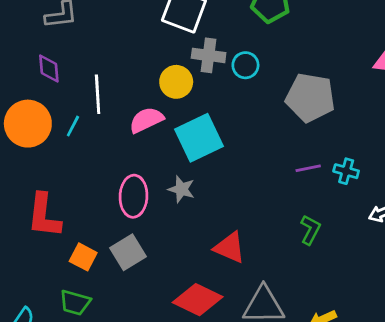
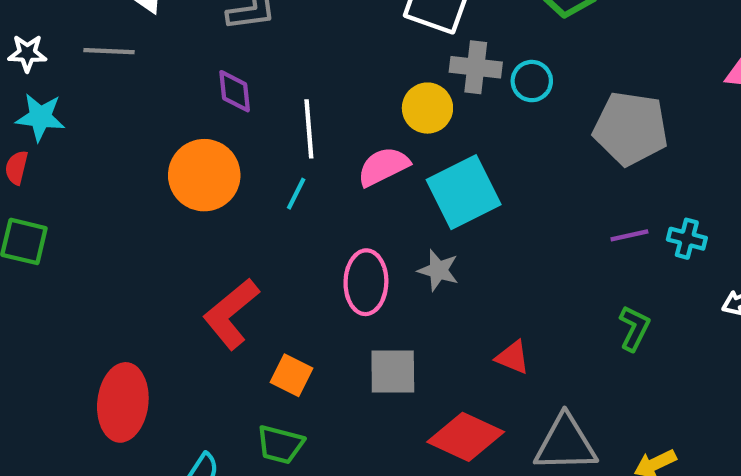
cyan line: (73, 126) -> (296, 194), moved
red L-shape: (44, 216) -> (231, 314), turned 45
red triangle: (230, 248) -> (513, 357), size x0.7
gray square: (128, 252) -> (393, 371), moved, turned 32

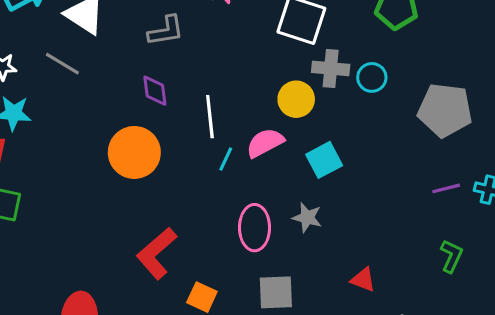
gray line: (109, 51) -> (62, 64), turned 30
cyan square: (464, 192) -> (324, 160), size x0.7
cyan line: (296, 194) -> (226, 159), moved

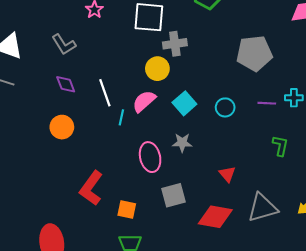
gray L-shape: (166, 31) -> (64, 44), turned 80
cyan circle: (372, 77) -> (225, 107), moved
orange circle: (134, 152) -> (62, 127), size x0.7
purple line: (446, 188) -> (267, 103), turned 30
red triangle: (363, 280) -> (227, 174), turned 42

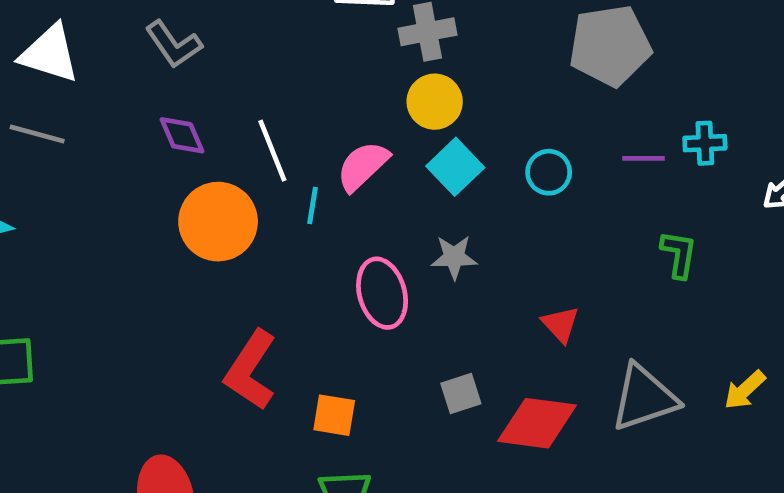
yellow circle: (157, 69) -> (435, 102), moved
orange circle: (62, 127) -> (218, 222), moved, size x1.4
gray square: (173, 195) -> (461, 393), moved, size x0.7

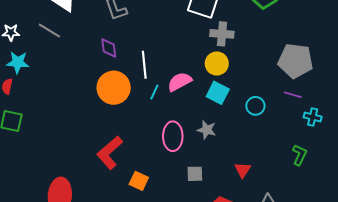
cyan cross: (705, 143) -> (313, 117), moved
purple line: (643, 158) -> (293, 95), moved
cyan square: (455, 167) -> (218, 93), turned -35
gray square: (461, 393) -> (195, 174), moved

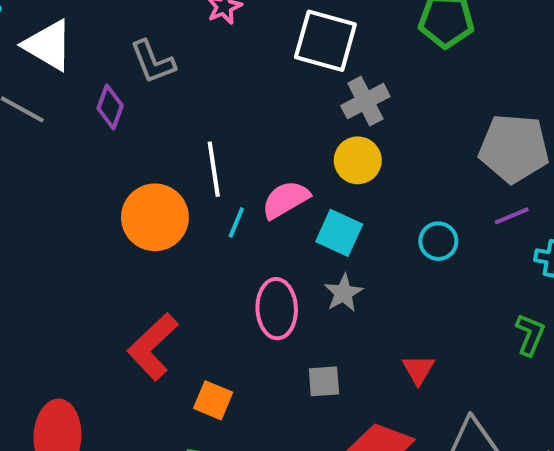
gray cross: (222, 34) -> (365, 101), turned -30
purple diamond: (109, 48) -> (110, 107), moved, turned 30
cyan square: (218, 93) -> (339, 233), moved
purple line: (293, 95) -> (512, 216), turned -36
gray star: (207, 130) -> (343, 293), turned 30

